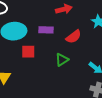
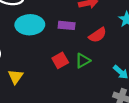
red square: (28, 52) -> (60, 60), moved, turned -32

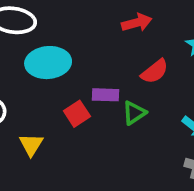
purple rectangle: (67, 25) -> (106, 95), moved
red square: (60, 60) -> (77, 114), moved

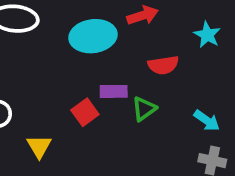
cyan ellipse: (48, 63) -> (93, 36), moved
red semicircle: (155, 71) -> (163, 65), turned 32

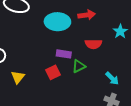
red square: (85, 112) -> (53, 72), moved

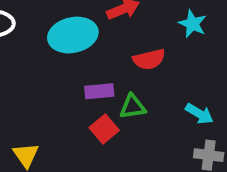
green triangle: (79, 66) -> (133, 107), turned 32
red square: (53, 72) -> (104, 129), moved

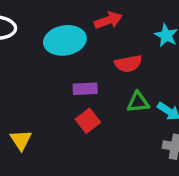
green triangle: (133, 107) -> (138, 102), moved

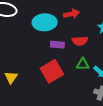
purple rectangle: (85, 89) -> (57, 45), moved
red square: (88, 121) -> (52, 71), size x1.6

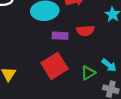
green triangle: (83, 64) -> (88, 73), moved, turned -32

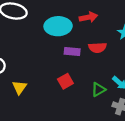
red square: (55, 66) -> (65, 81), size x0.6

